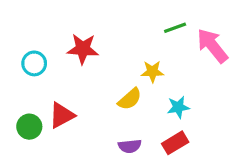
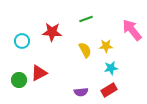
green line: (175, 28) -> (86, 19), moved
yellow star: (152, 72) -> (106, 46), moved
yellow semicircle: (130, 99) -> (85, 50), moved, turned -77

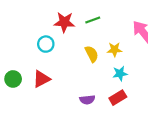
red star: (52, 32) -> (64, 22), moved
cyan circle: (22, 41) -> (46, 44), moved
green circle: (19, 80) -> (13, 79), moved

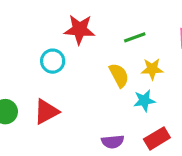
green line: (93, 20) -> (135, 37), moved
cyan star: (120, 74) -> (144, 101), moved

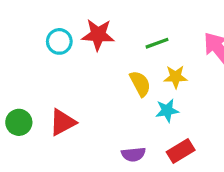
cyan circle: (53, 61) -> (59, 41), moved

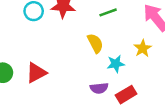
yellow star: (176, 77) -> (143, 48), moved, turned -30
purple semicircle: (133, 154) -> (99, 88), moved

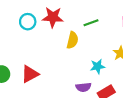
yellow semicircle: (95, 43) -> (72, 40), moved, turned 42

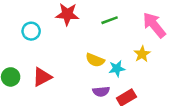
cyan circle: (28, 22) -> (31, 31), moved
yellow semicircle: (72, 40) -> (95, 60), moved, turned 98

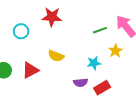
green line: (110, 20) -> (100, 30), moved
yellow semicircle: (95, 60) -> (56, 56), moved

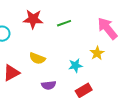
green line: (100, 30) -> (64, 23), moved
purple semicircle: (81, 83) -> (49, 85), moved

